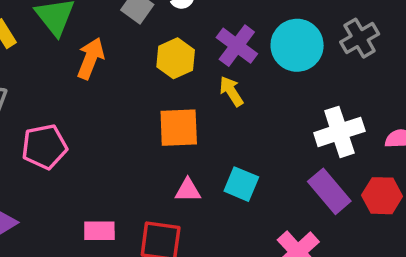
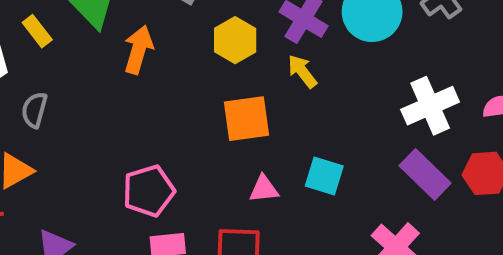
pink pentagon: (44, 147) -> (149, 191), moved

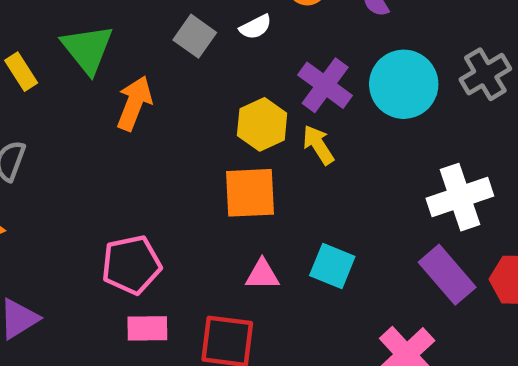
yellow hexagon: (235, 40) -> (262, 124), moved

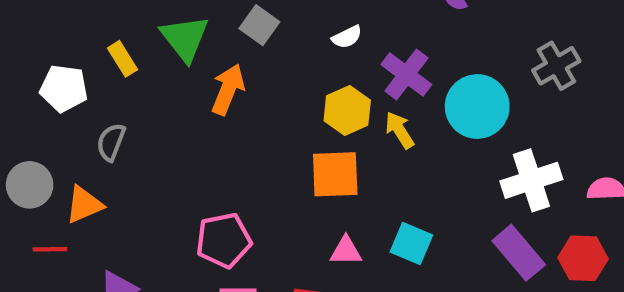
white semicircle: (256, 27) -> (347, 37), moved
gray square: (195, 36) -> (259, 25), moved
cyan circle: (404, 84) -> (477, 106), moved

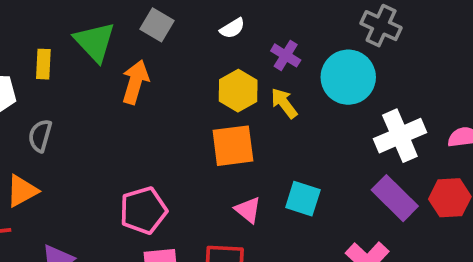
yellow rectangle: (122, 59) -> (43, 64), turned 40
gray cross: (556, 66) -> (381, 26), moved, turned -30
purple cross: (406, 74) -> (286, 55), size x0.7
pink triangle: (346, 251) -> (248, 210), turned 44

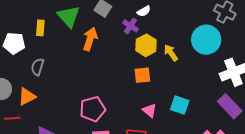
purple cross: (286, 55) -> (130, 26), moved
orange square: (233, 146) -> (142, 75), size x0.7

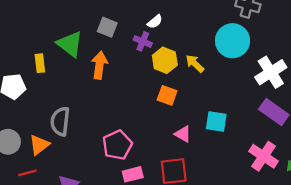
gray semicircle: (38, 67) -> (60, 121), moved, size x1.4
orange square: (142, 75) -> (167, 95), turned 36

